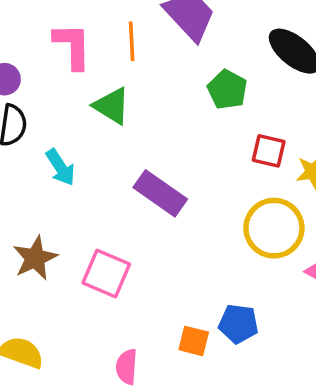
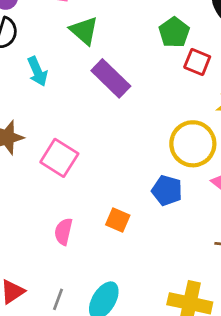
red square: (269, 151) -> (197, 62), moved
purple rectangle: (160, 193) -> (111, 78), moved
blue pentagon: (238, 324) -> (167, 190), moved

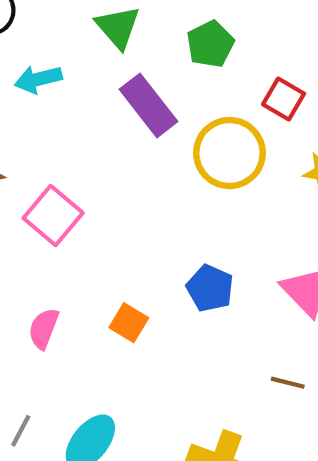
green pentagon: (174, 32) -> (210, 44), moved
cyan arrow: (37, 71) -> (38, 79), turned 92
yellow circle: (193, 144) -> (229, 153), moved

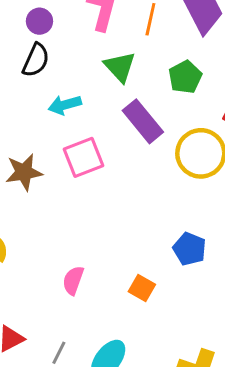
pink square: (53, 216) -> (83, 157), moved, turned 30
orange square: (129, 323) -> (142, 288), moved

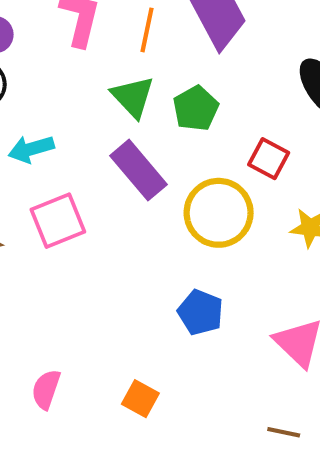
green triangle: (120, 67) -> (133, 97), moved
blue pentagon: (190, 249) -> (200, 312), moved

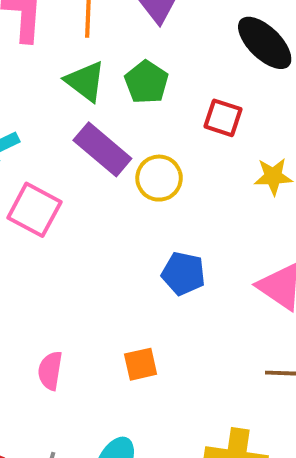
yellow circle: (219, 213) -> (159, 178), moved, size x0.7
pink square: (58, 221) -> (34, 210), turned -30
orange square: (140, 399) -> (141, 364), turned -32

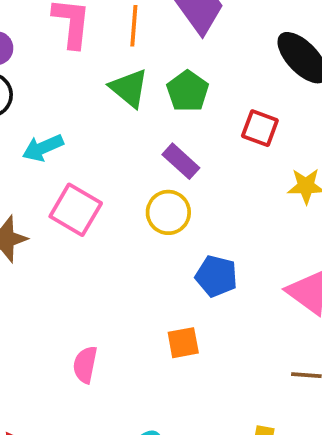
purple rectangle: (102, 149) -> (181, 161), moved, size x0.7
yellow circle: (159, 178) -> (168, 212), moved
orange square: (141, 364) -> (183, 343), moved

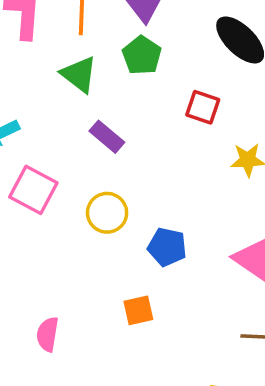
green pentagon: (188, 91) -> (142, 55), moved
purple rectangle: (181, 161) -> (107, 137), moved
yellow circle: (168, 212) -> (107, 213), moved

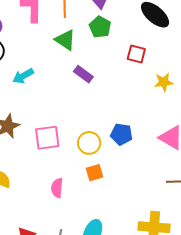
pink square: (33, 190) -> (47, 138), moved, turned -32
yellow circle: (107, 213) -> (89, 143), moved
orange square: (138, 310) -> (95, 173), moved

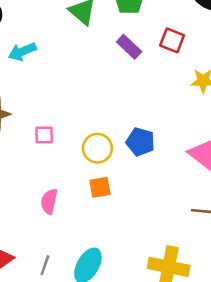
purple rectangle: (83, 74) -> (129, 47), moved
pink square: (47, 138) -> (44, 135), size x0.6

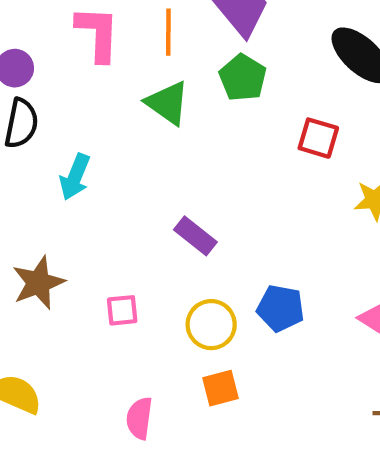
purple rectangle: (129, 47) -> (195, 236), moved
cyan arrow: (22, 52) -> (75, 177), turned -40

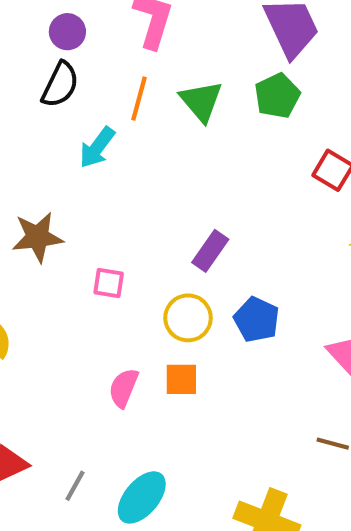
orange line: (168, 32) -> (139, 99), moved
purple rectangle: (195, 236) -> (210, 251), moved, turned 72
pink semicircle: (139, 418) -> (124, 388), moved

